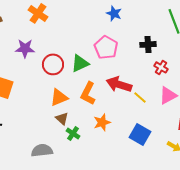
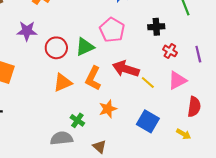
brown triangle: (62, 118) -> (99, 147), moved
gray semicircle: (42, 150) -> (62, 138), moved

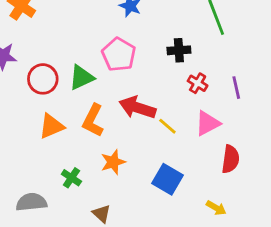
yellow arrow: (184, 134) -> (216, 208), moved
gray semicircle: (62, 138) -> (31, 202), moved

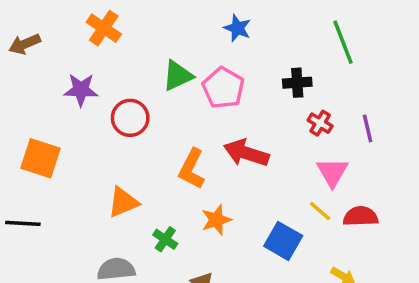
green triangle: (82, 77) -> (178, 76), moved
pink triangle: (208, 123) -> (332, 172), turned -32
orange triangle: (51, 126) -> (123, 202), moved
yellow line: (167, 126) -> (320, 211), moved
red semicircle: (231, 159) -> (361, 216), turned -100

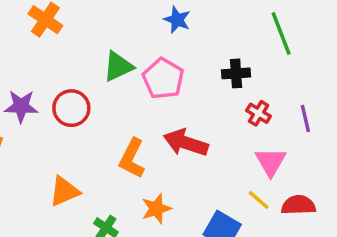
purple star: (81, 90) -> (21, 106), moved

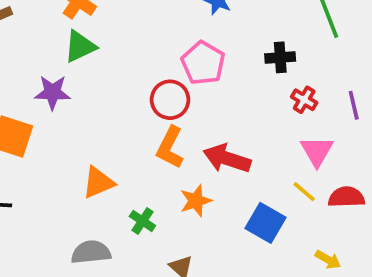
green triangle: (118, 66) -> (80, 46), moved
red circle: (71, 108) -> (170, 100), moved
red arrow: (186, 143) -> (227, 159), moved

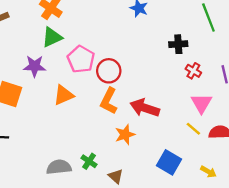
pink pentagon: (203, 63) -> (81, 59), moved
orange triangle: (98, 182) -> (64, 95), moved
green cross: (142, 221) -> (89, 161), moved
blue square: (266, 223) -> (169, 162), moved

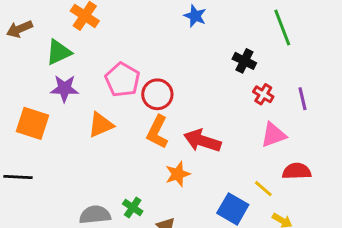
green triangle: (52, 37) -> (59, 52), moved
black cross: (178, 44) -> (244, 61), turned 30
pink triangle: (201, 103) -> (273, 135), turned 40
yellow line: (193, 129) -> (263, 189), moved

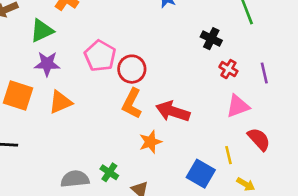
orange triangle: (101, 125) -> (60, 102), moved
red semicircle: (297, 171) -> (259, 139), turned 50
yellow line: (263, 189) -> (228, 155), turned 36

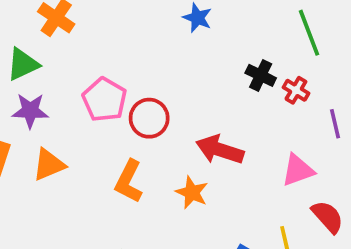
red cross: (228, 69) -> (296, 90), moved
orange L-shape: (132, 103) -> (129, 181), moved
red arrow: (173, 111) -> (220, 150), moved
orange star: (150, 142) -> (192, 193), moved, turned -30

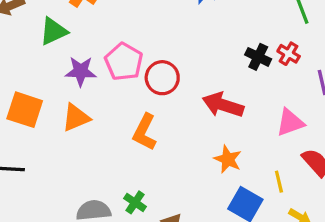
black cross: (261, 75) -> (258, 57), moved
purple star: (30, 111) -> (81, 71), moved
orange star: (192, 193) -> (228, 159), moved

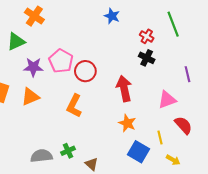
red cross: (289, 54) -> (147, 36), moved
red arrow: (223, 105) -> (124, 88), turned 60
green cross: (135, 202) -> (68, 151), turned 32

